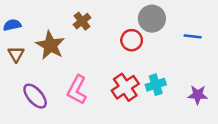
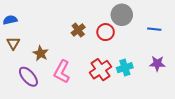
brown cross: (82, 21) -> (78, 30), moved
brown star: (50, 45) -> (41, 53), moved, size x0.7
purple star: (198, 95) -> (157, 64), moved

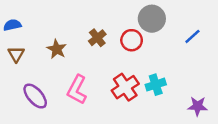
blue line: (154, 29) -> (192, 36), turned -48
brown star: (41, 53) -> (57, 49), moved
purple star: (157, 64) -> (198, 106), moved

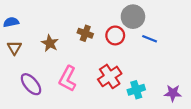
blue line: (192, 36) -> (150, 39), moved, turned 64
brown cross: (97, 38) -> (85, 33), turned -32
cyan cross: (156, 85) -> (136, 90), moved

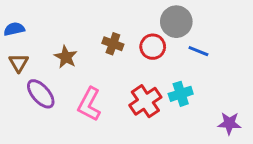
purple ellipse: (31, 84) -> (41, 94), moved
cyan cross: (136, 90) -> (181, 94), moved

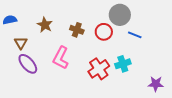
brown star: (66, 57) -> (45, 25), moved
brown triangle: (19, 63) -> (21, 43), moved
pink L-shape: (89, 104) -> (61, 58), moved

